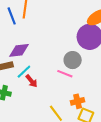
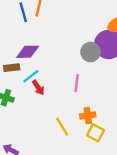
gray circle: (73, 60) -> (90, 52), moved
pink line: (65, 74) -> (77, 83), turned 70

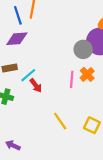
purple diamond: (28, 52) -> (17, 39), moved
orange cross: (88, 116) -> (87, 74), moved, turned -32

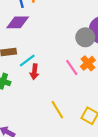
pink line: (72, 79) -> (72, 67), turned -42
red arrow: (36, 86) -> (34, 72), turned 40

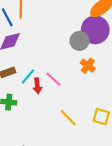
pink line: (72, 67) -> (53, 79), moved

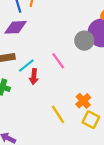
orange cross: (88, 66) -> (83, 101), moved
pink line: (53, 79) -> (58, 61), moved

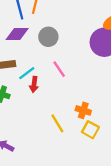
gray circle: (84, 41) -> (48, 37), moved
orange cross: (83, 101) -> (83, 110), turned -32

